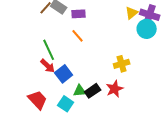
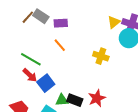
green line: (49, 50) -> (31, 59), turned -35
yellow cross: (122, 64) -> (101, 56), moved, turned 35
black rectangle: (93, 91) -> (75, 100), turned 56

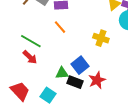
blue square: (46, 83) -> (80, 65), moved
green triangle: (62, 100) -> (62, 73), moved

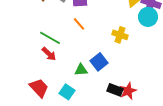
red star: (97, 80) -> (128, 91), moved
black rectangle: (75, 82) -> (115, 90), moved

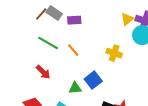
orange line: (79, 24) -> (73, 50), moved
green line: (50, 38) -> (48, 43), moved

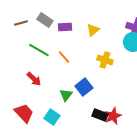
brown line: (41, 14) -> (21, 23), moved, turned 32
yellow triangle: (127, 19) -> (93, 30), moved
green triangle: (75, 88) -> (66, 95), turned -48

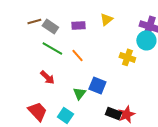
gray rectangle: (45, 20) -> (50, 26), moved
yellow triangle: (93, 30) -> (106, 19), moved
yellow cross: (105, 60) -> (127, 57), moved
blue square: (84, 87) -> (97, 85), turned -30

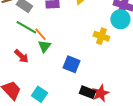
orange line: (77, 55) -> (40, 34), moved
green triangle: (79, 93) -> (44, 46), moved

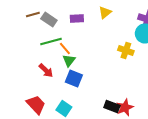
green line: (26, 27) -> (51, 42), turned -45
blue square: (71, 64) -> (74, 78), moved

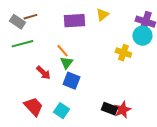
purple rectangle: (77, 18) -> (74, 21), size x1.5
gray rectangle: (49, 20) -> (17, 22), moved
green line: (51, 42) -> (22, 44), moved

